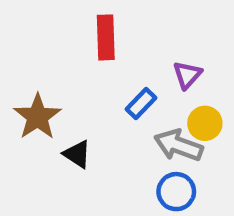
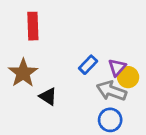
red rectangle: (106, 37) -> (33, 26), moved
purple triangle: (187, 75) -> (117, 67), moved

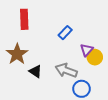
blue rectangle: (88, 65) -> (65, 33), moved
gray arrow: (112, 91) -> (66, 70), moved

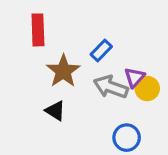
brown star: (17, 54) -> (63, 71), moved
gray arrow: (66, 70) -> (111, 87), moved

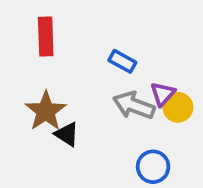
blue rectangle: (101, 50) -> (122, 61), turned 75
brown star: (63, 71) -> (46, 111), moved

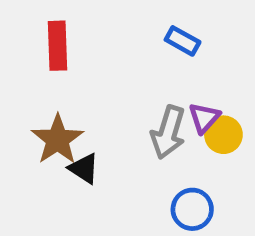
blue rectangle: (122, 61) -> (183, 41), moved
gray arrow: (134, 105) -> (168, 132), turned -93

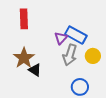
blue rectangle: (183, 41) -> (76, 35), moved, size x1.5
purple triangle: (204, 118) -> (61, 38), moved

